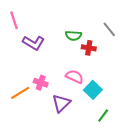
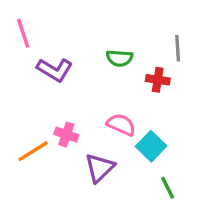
gray line: (109, 29) -> (178, 48), turned 35
red cross: (89, 48) -> (158, 80), moved
green line: (103, 115) -> (168, 188), turned -64

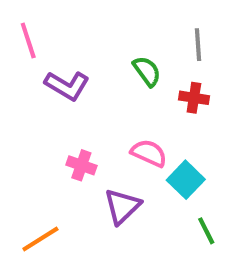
gray line: (178, 48) -> (198, 45), moved
green semicircle: (119, 58) -> (147, 71), turned -130
orange line: (33, 151) -> (40, 239), moved

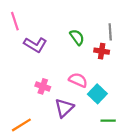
gray line: (198, 45) -> (110, 32), moved
green line: (206, 231) -> (108, 121), turned -64

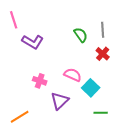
green semicircle: (77, 37) -> (81, 35), moved
red cross: (102, 51) -> (103, 54), moved, turned 32

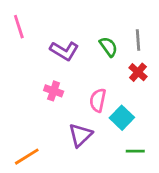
purple L-shape: (33, 42) -> (64, 51), moved
pink semicircle: (73, 75) -> (98, 100), turned -102
pink cross: (40, 81) -> (54, 91), moved

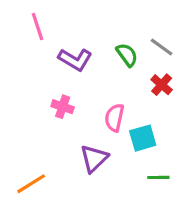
pink line: (19, 27) -> (37, 27), moved
gray line: (138, 40) -> (162, 47), turned -50
cyan square: (122, 118) -> (143, 138), turned 30

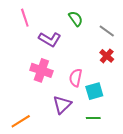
green semicircle: (127, 55) -> (76, 19), moved
pink cross: (63, 107) -> (41, 70), size x1.5
green line: (158, 177) -> (93, 118), moved

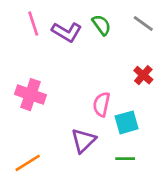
gray line: (107, 31) -> (143, 24), moved
purple L-shape: (50, 39) -> (67, 32), moved
pink cross: (41, 70) -> (30, 95), moved

